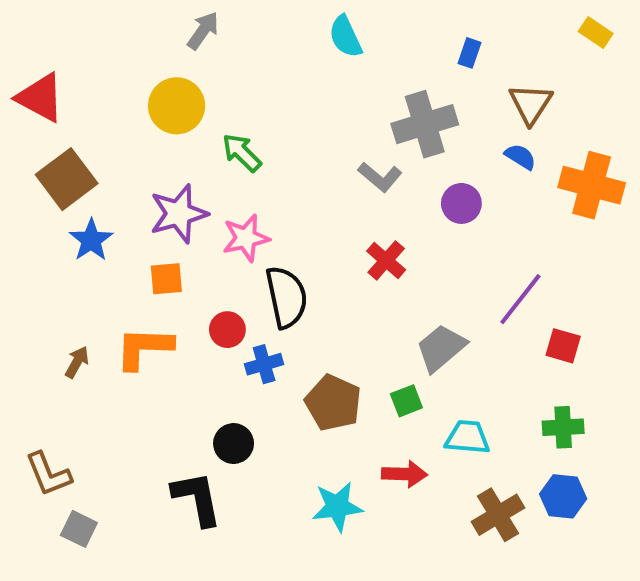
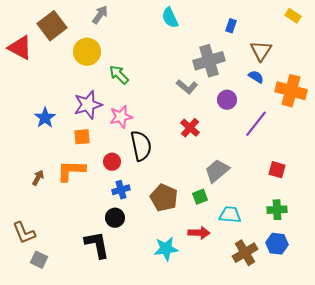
brown square: (67, 179) -> (52, 26), moved
purple line: (520, 299) -> (256, 124), moved
blue cross: (264, 364) -> (121, 190), moved

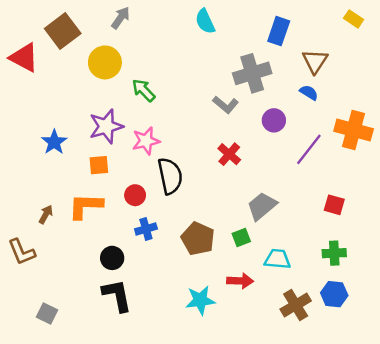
blue rectangle: (231, 26) -> (279, 31), size x1.6
orange cross: (291, 91) -> (354, 130), moved
black circle: (115, 218) -> (112, 258), moved
brown L-shape: (24, 233) -> (22, 252), moved

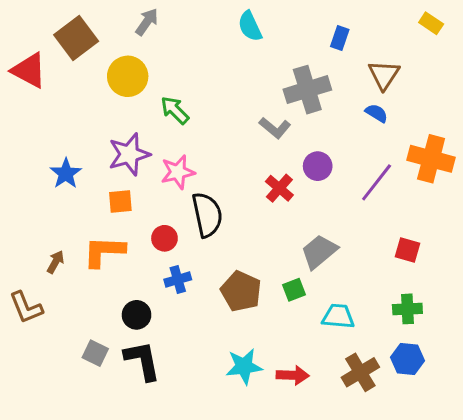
blue rectangle: (279, 31) -> (340, 38), size x0.7
purple circle: (274, 120) -> (318, 166), moved
red arrow: (240, 281) -> (293, 375), moved
gray square: (47, 313) -> (95, 353), moved

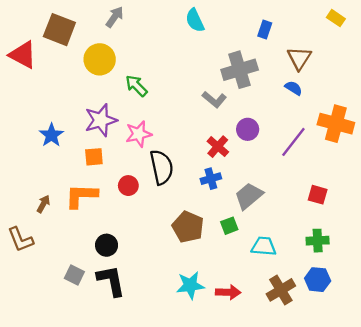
brown square: (76, 38) -> (59, 30), turned -32
blue cross: (178, 280) -> (211, 179), moved

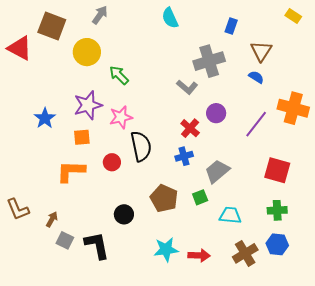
red square: (318, 195) -> (277, 170), size x1.5
brown arrow: (43, 204) -> (52, 219), moved
black circle: (107, 245) -> (124, 214), moved

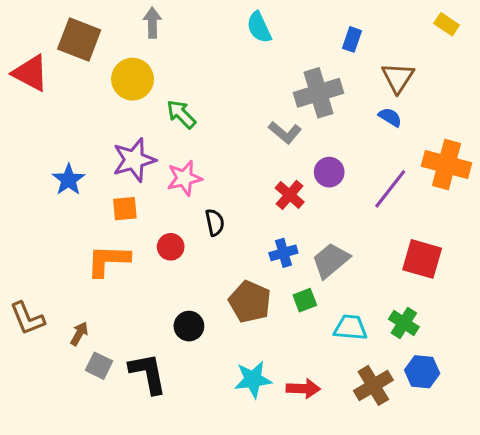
gray arrow: (100, 15) -> (152, 23), turned -36
black semicircle: (141, 146) -> (215, 222), size x0.6
blue cross: (184, 156) -> (283, 253), moved
green cross: (277, 210) -> (404, 323), moved, turned 36

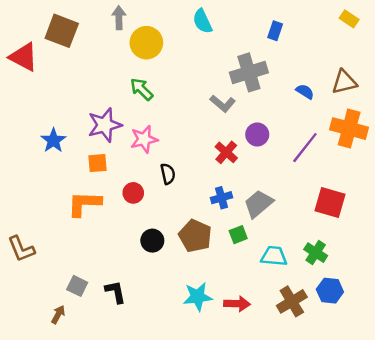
brown triangle: (398, 78) -> (344, 82), moved, turned 44
yellow circle: (133, 79) -> (146, 43), moved
black circle: (189, 326) -> (152, 241), moved
brown arrow: (79, 334) -> (58, 315), moved
black L-shape: (148, 373) -> (115, 292), size x0.7

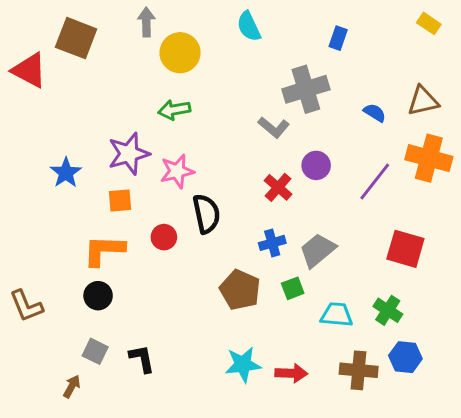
green arrow: (142, 89) -> (174, 110), turned -55
black semicircle: (168, 174) -> (206, 214), size x1.5
black circle: (152, 241) -> (98, 296), moved
brown cross: (292, 301) -> (359, 370), turned 36

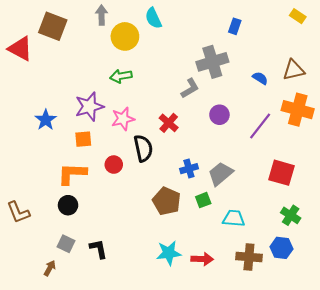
cyan semicircle: (249, 26) -> (153, 18), moved
gray L-shape: (274, 127) -> (190, 88), turned -70
red cross: (278, 187) -> (169, 123), moved
green cross: (388, 310) -> (291, 215), moved

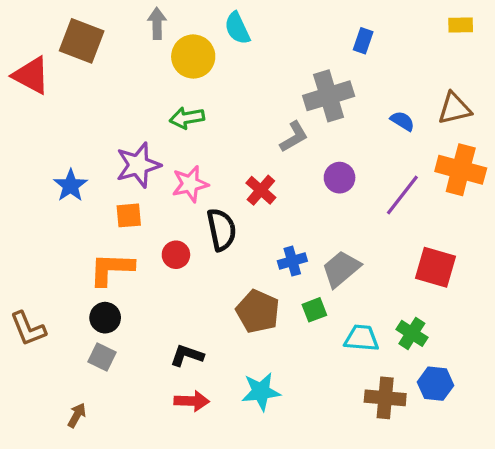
yellow rectangle: (298, 16) -> (461, 25), turned -35
green cross: (291, 215) -> (412, 333), moved
gray square: (66, 244) -> (102, 357), moved
black L-shape: (99, 249) -> (187, 355), moved, turned -60
red arrow: (202, 259) -> (192, 401), moved

